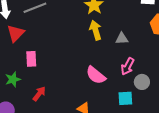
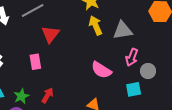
red triangle: (16, 33) -> (50, 34), moved
gray triangle: (122, 38) -> (123, 30), size x1.5
green star: (13, 79) -> (21, 96), moved

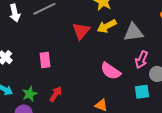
yellow arrow: (96, 25) -> (107, 26), turned -96
red triangle: (50, 34) -> (81, 31), moved

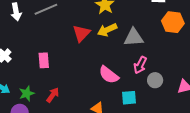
cyan square: (142, 92) -> (129, 98), moved

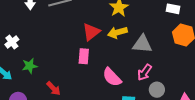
pink rectangle: (44, 60) -> (84, 56), moved
green star: (27, 93) -> (30, 66), moved
red arrow: (53, 95) -> (53, 88), turned 91

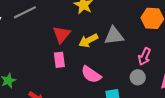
yellow arrow: (117, 32) -> (88, 41), moved
pink arrow: (145, 72) -> (144, 56), moved

